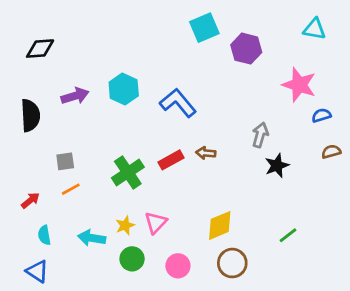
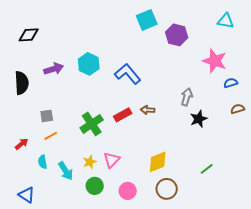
cyan semicircle: (44, 235) -> (43, 162), moved
cyan arrow: (92, 238) -> (66, 171), turned -132

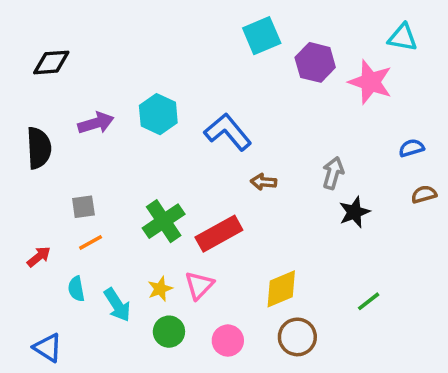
pink star: (215, 61) -> (370, 82), moved
brown arrow: (148, 110) -> (263, 182), moved
red rectangle: (123, 115) -> (219, 234), moved, size x1.4

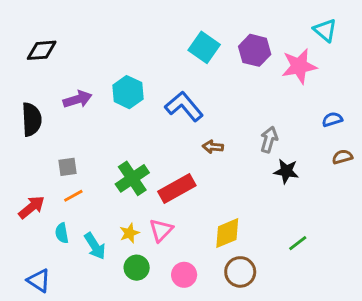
cyan square: (262, 36) -> (204, 47), moved, turned -32
cyan triangle: (403, 37) -> (325, 30), turned 30
pink star: (370, 82) -> (299, 66), turned -30
black star: (354, 212) -> (286, 171), turned 30
red arrow: (39, 257) -> (32, 207), size x1.4

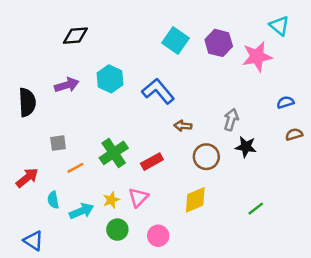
black diamond: (42, 50) -> (75, 36), moved
red rectangle: (177, 188) -> (152, 162), size x0.7
orange line: (73, 196) -> (75, 168), moved
cyan arrow: (95, 246) -> (82, 211), turned -80
brown circle: (240, 272) -> (206, 157), moved

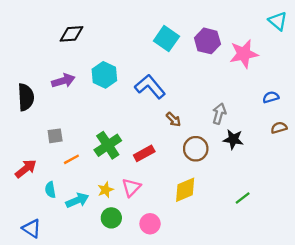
cyan triangle: (279, 26) -> (278, 21), moved
brown arrow: (183, 126) -> (173, 119), turned -140

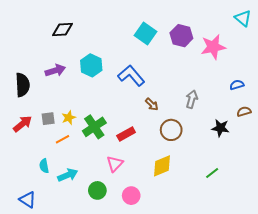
black star: (233, 139) -> (220, 128), moved
red arrow: (26, 169) -> (23, 124), moved
yellow star: (105, 190) -> (69, 118), moved

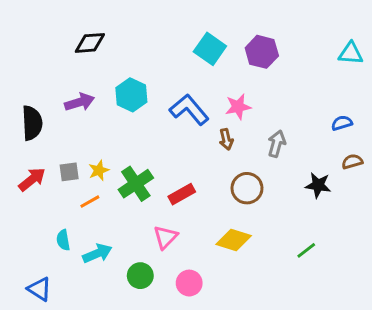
cyan triangle: (243, 18) -> (351, 53), moved, turned -36
pink star: (213, 47) -> (238, 107), moved, size x0.7
brown arrow: (152, 104) -> (226, 139), moved, turned 32
yellow diamond: (162, 166) -> (234, 240), turned 40

